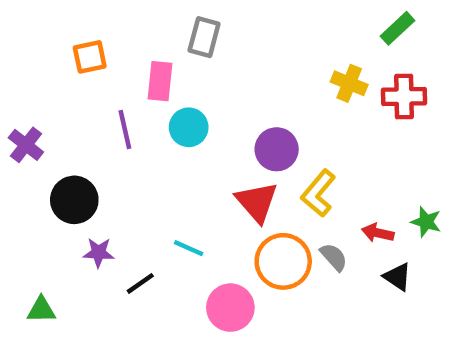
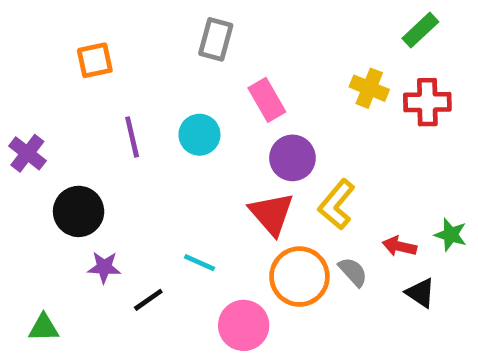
pink rectangle: (160, 81) -> (267, 100), moved, turned -36

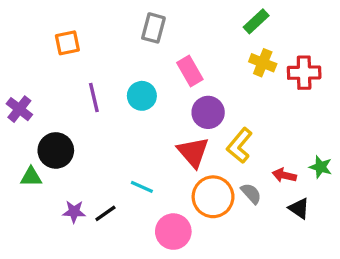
green rectangle: (420, 30) -> (256, 21), moved
purple star: (104, 267) -> (74, 212), moved
green triangle: (44, 328) -> (31, 177), moved

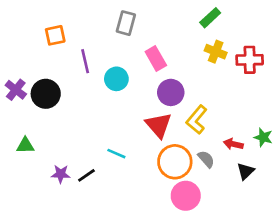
purple line: (94, 97) -> (85, 61), moved
black circle: (56, 150) -> (46, 94), moved
black triangle: (299, 208) -> (246, 171), turned 42
pink circle: (173, 232) -> (186, 196), moved

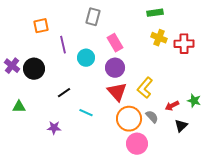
green rectangle: (210, 18) -> (155, 13), turned 35
purple circle: (171, 92) -> (115, 68), moved
red arrow: (233, 144) -> (172, 106), turned -40
purple star: (61, 174) -> (54, 128), moved
black line: (86, 175) -> (64, 93), moved

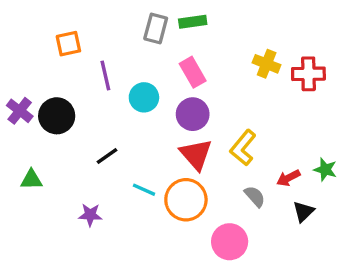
green rectangle: (155, 13) -> (193, 22), moved
orange circle: (129, 119) -> (186, 200), moved

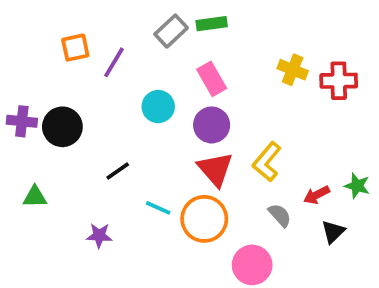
gray rectangle: (156, 29) -> (171, 31), turned 32
purple line: (105, 76) -> (114, 62), moved, turned 44
purple cross: (20, 111) -> (22, 121), turned -32

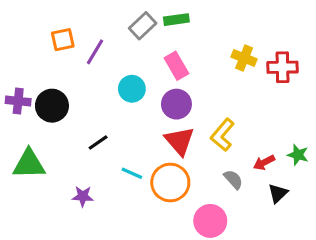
green triangle: (35, 197) -> (29, 164), size x1.6

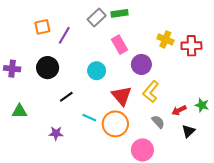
cyan circle: (132, 89) -> (97, 71), moved
purple circle: (176, 104) -> (141, 64), moved
black circle: (52, 106) -> (48, 68), moved
green triangle: (29, 164) -> (19, 111), size x0.7

